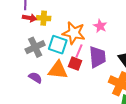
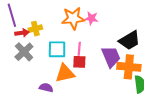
orange star: (74, 33) -> (73, 18), moved
gray cross: (35, 47) -> (24, 52), moved
purple trapezoid: (97, 57) -> (111, 57), moved

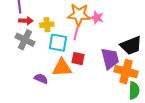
yellow cross: (35, 29) -> (47, 25), moved
pink line: (79, 49) -> (76, 34), moved
gray cross: (24, 52) -> (25, 40), turned -30

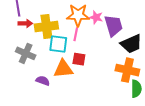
yellow cross: (47, 25) -> (46, 27), size x1.6
gray cross: (25, 40) -> (26, 53), moved
purple trapezoid: (110, 59) -> (113, 26), moved

